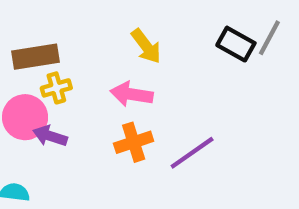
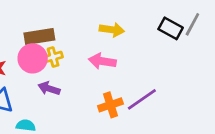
yellow arrow: (146, 46) -> (112, 30), turned -45
pink circle: (25, 117) -> (33, 58), moved
orange cross: (134, 142) -> (110, 105), moved

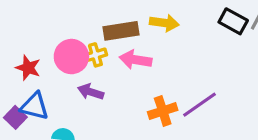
brown rectangle: (39, 37) -> (121, 31), moved
pink arrow: (102, 61) -> (135, 60), moved

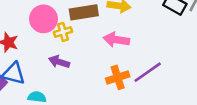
pink circle: (71, 57) -> (43, 19), moved
pink arrow: (135, 60) -> (116, 40), moved

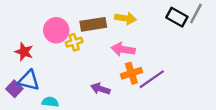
purple arrow: (59, 62) -> (100, 89), moved
orange cross: (118, 77) -> (131, 73), moved

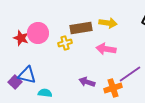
pink circle: (56, 30) -> (38, 33), moved
red star: (24, 52) -> (21, 38), moved
orange cross: (131, 73) -> (113, 88), moved

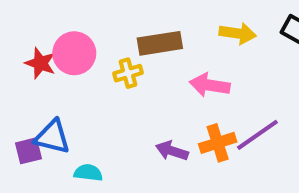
yellow arrow: (108, 23) -> (238, 33), moved
purple square: (15, 82) -> (28, 151), turned 32
orange cross: (113, 88) -> (218, 143), moved

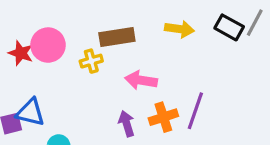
pink arrow: (210, 85) -> (141, 80), moved
purple line: (257, 135) -> (195, 111), turned -36
purple arrow: (172, 151) -> (127, 124), turned 55

